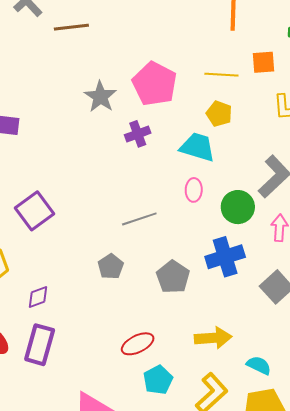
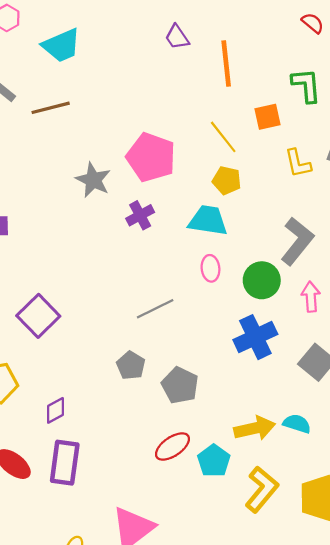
yellow line: (221, 75) -> (223, 137), turned 56
gray pentagon: (173, 277) -> (180, 385), moved
cyan semicircle: (259, 365) -> (297, 424), moved
cyan pentagon: (158, 380) -> (214, 461), moved

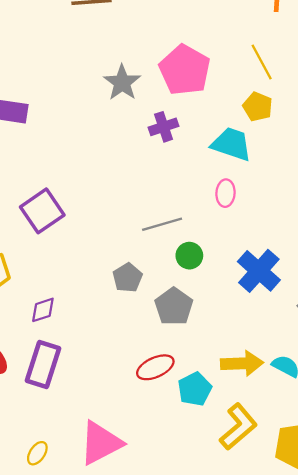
green circle: (262, 280) -> (189, 256), moved, size x0.7
blue cross: (255, 337) -> (259, 271), turned -33

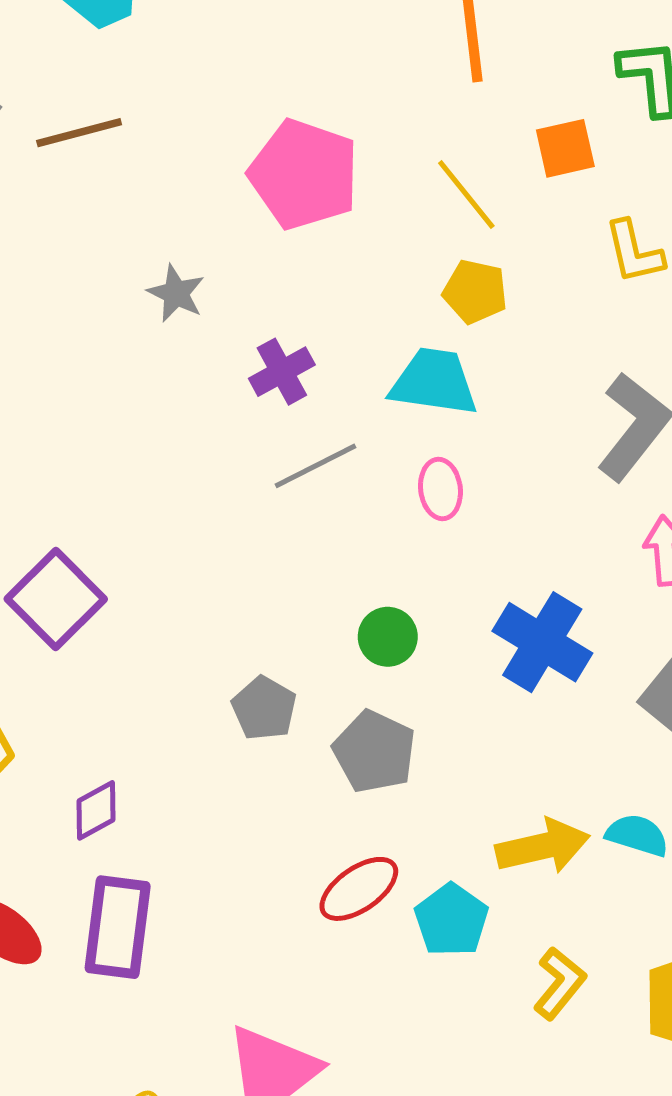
pink pentagon: (185, 70) -> (304, 174), moved
gray star: (122, 83) -> (176, 293), size x0.7
gray line: (162, 224) -> (316, 466), moved
yellow L-shape: (238, 427) -> (560, 983), size x0.7

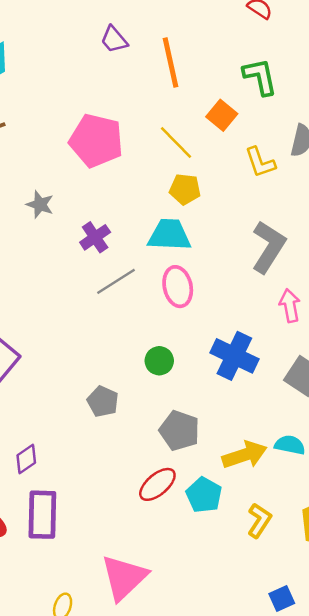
orange square: (565, 148) -> (222, 115), turned -32
pink ellipse: (440, 489) -> (178, 287), size x1.4
gray pentagon: (374, 752) -> (179, 431), moved

